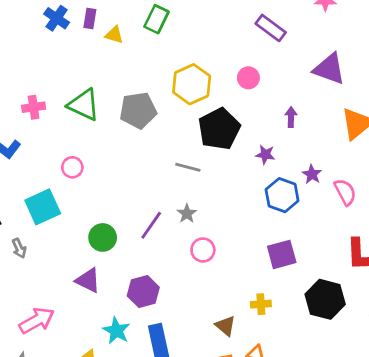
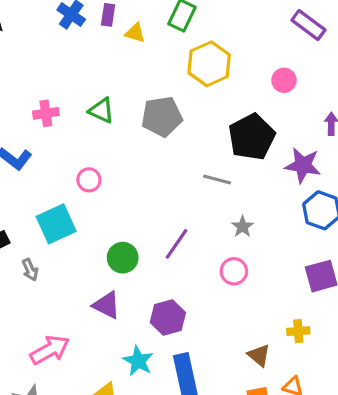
yellow hexagon: (192, 84) -> (209, 64), moved
green triangle: (84, 105) -> (101, 111), size x0.7
purple star: (265, 155) -> (303, 165), size x1.6
gray star: (187, 214) -> (243, 227), moved

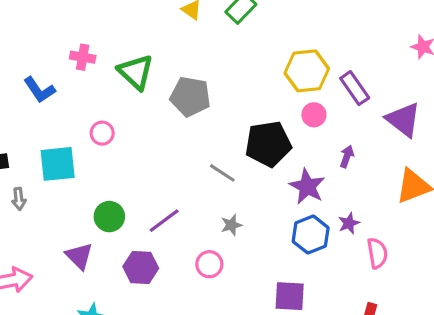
purple rectangle: (308, 25) -> (355, 88), moved
yellow hexagon: (209, 64) -> (307, 71), moved
pink circle: (284, 80) -> (314, 115), moved
green triangle: (101, 111) -> (136, 72), size x1.4
purple hexagon: (168, 317) -> (141, 267), moved

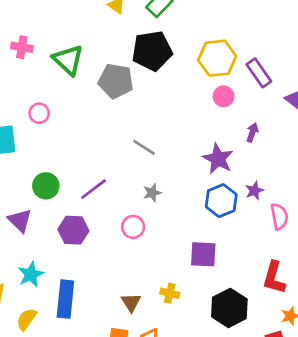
black pentagon: (268, 144) -> (152, 51), moved

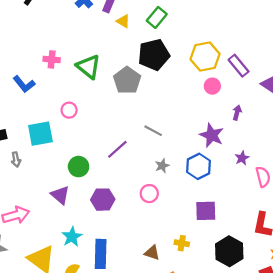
gray pentagon: (116, 81) -> (127, 80), turned 30
purple line: (94, 189) -> (117, 149), moved
blue hexagon: (221, 201) -> (199, 166), moved
brown triangle: (131, 302) -> (152, 253), turned -35

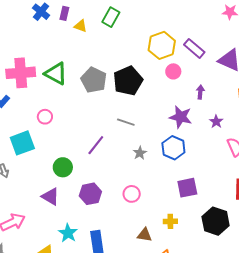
black pentagon: (154, 55) -> (128, 81), moved
pink cross: (52, 59) -> (21, 73), size x1.8
purple star: (242, 158) -> (216, 122), moved
pink circle: (149, 194) -> (132, 194), moved

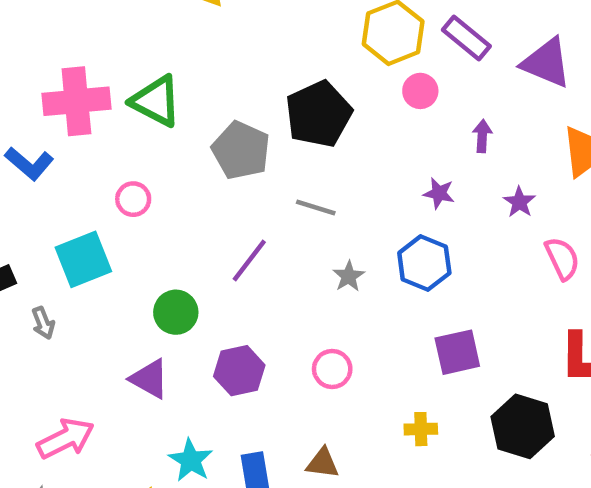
gray pentagon: (94, 80) -> (241, 150), moved
purple star: (181, 117) -> (439, 193), size x0.6
brown triangle: (145, 235) -> (323, 463), moved

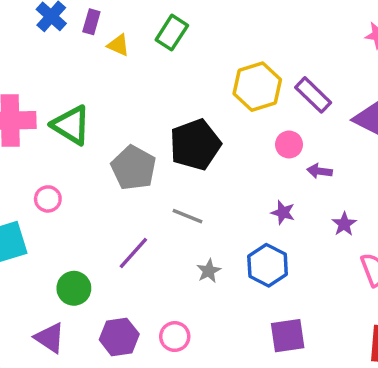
pink circle: (420, 91) -> (289, 145), moved
purple arrow: (482, 136) -> (320, 171), turned -90
pink circle: (332, 369) -> (175, 337), moved

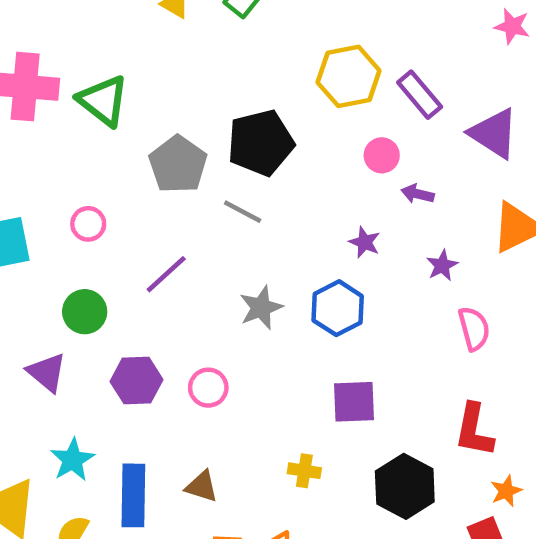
pink circle: (48, 199) -> (88, 224), moved
gray line: (188, 216) -> (243, 212), moved
gray star: (209, 271) -> (261, 308), size x1.4

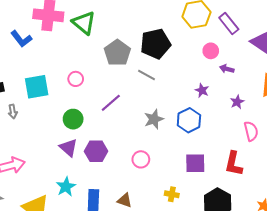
purple triangle: (47, 372) -> (68, 148), moved
pink circle: (208, 388) -> (141, 159), moved
red L-shape: (474, 430) -> (234, 164), moved

